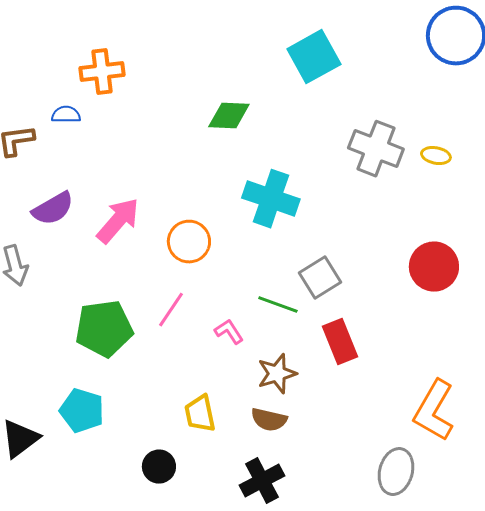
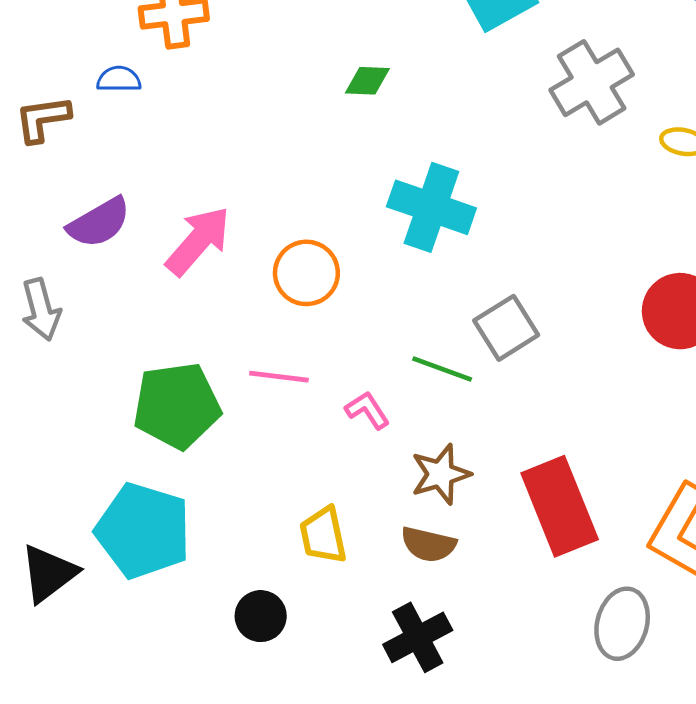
green diamond: (229, 116) -> (367, 81), size x0.7
gray cross: (376, 149) -> (592, 82), moved, turned 38
pink line: (171, 310) -> (279, 377), turned 63
red rectangle: (340, 342) -> (560, 506), moved, size x1.4
cyan pentagon: (82, 411) -> (143, 531), size x1.4

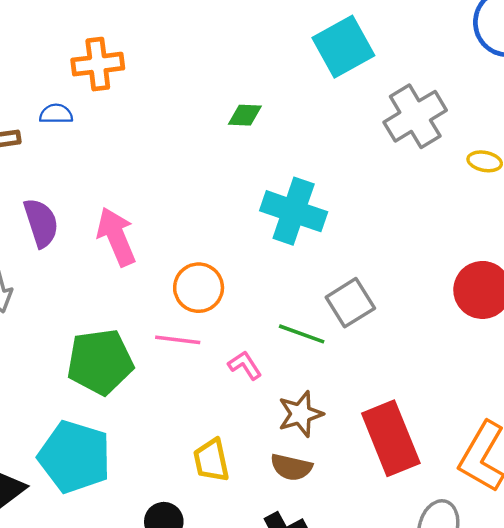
purple semicircle: (99, 223) -> (41, 223), turned -78
pink arrow: (198, 241) -> (116, 237), turned -64
orange circle: (306, 273) -> (199, 288), moved

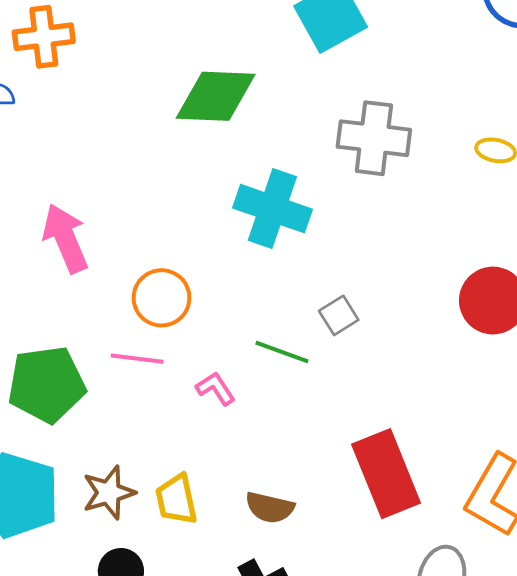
green diamond: (245, 115) -> (216, 96), size x2.0
gray cross: (415, 116) -> (374, 138), moved, turned 38
gray square: (350, 303) -> (339, 315), size x0.7
brown star: (300, 414) -> (109, 493), moved

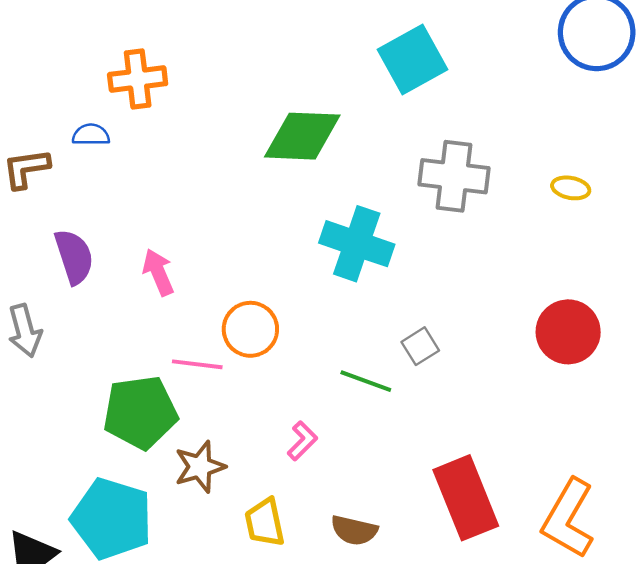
pink arrow: (65, 238) -> (158, 272), size x0.7
pink line: (137, 359) -> (197, 364), moved
pink L-shape: (216, 388) -> (302, 441), moved, turned 78
brown star: (109, 493) -> (200, 467), moved

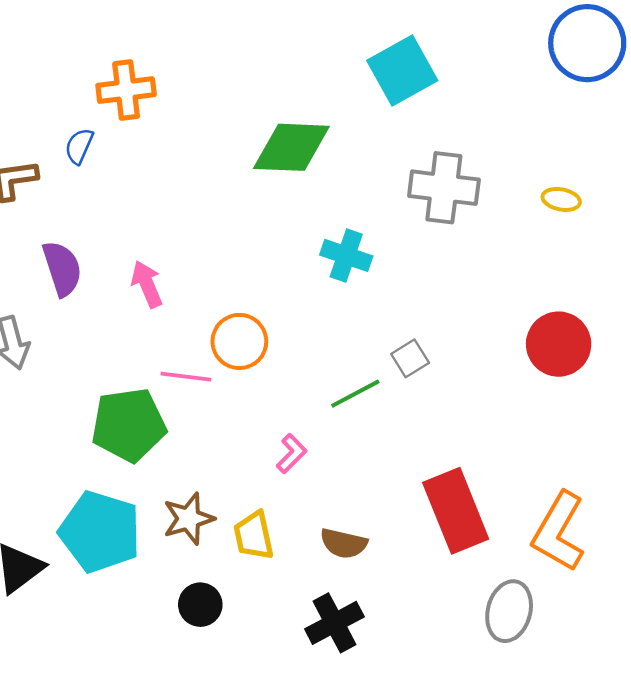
blue semicircle: (91, 135) -> (79, 146), turned -66
cyan cross: (357, 244) -> (346, 255), size x0.7
green line: (366, 381) -> (355, 394), turned -48
brown star: (200, 467) -> (189, 519), moved

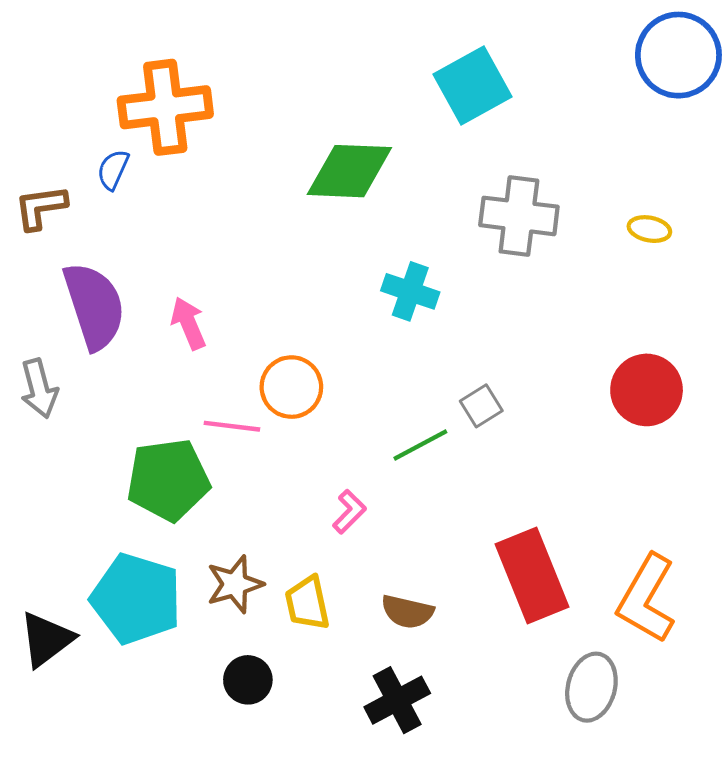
orange cross: (126, 90) -> (165, 107), size x1.4
purple semicircle: (62, 269) -> (94, 306), size x1.4

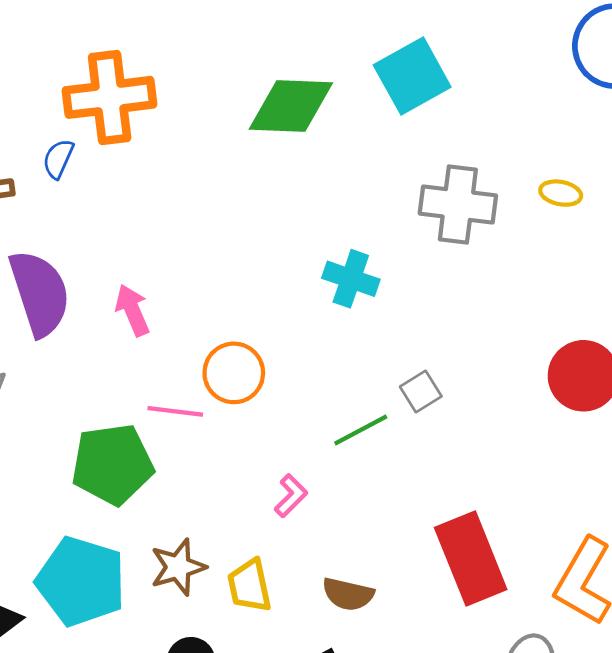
green diamond: (349, 171) -> (291, 106), moved
yellow ellipse: (649, 229) -> (561, 193), moved

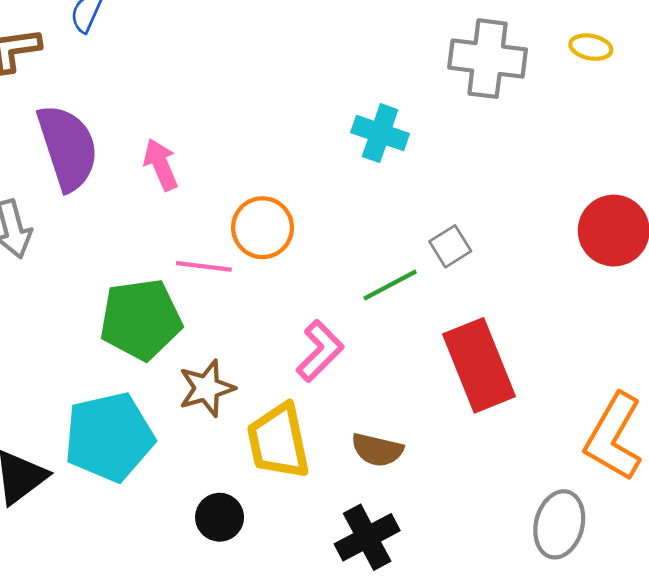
pink L-shape: (291, 496) -> (320, 351), size x1.4
red rectangle: (471, 559) -> (479, 365), moved
brown star: (178, 567) -> (207, 388), moved
cyan pentagon: (81, 581) -> (109, 437), turned -30
yellow trapezoid: (249, 586) -> (278, 441), size x1.4

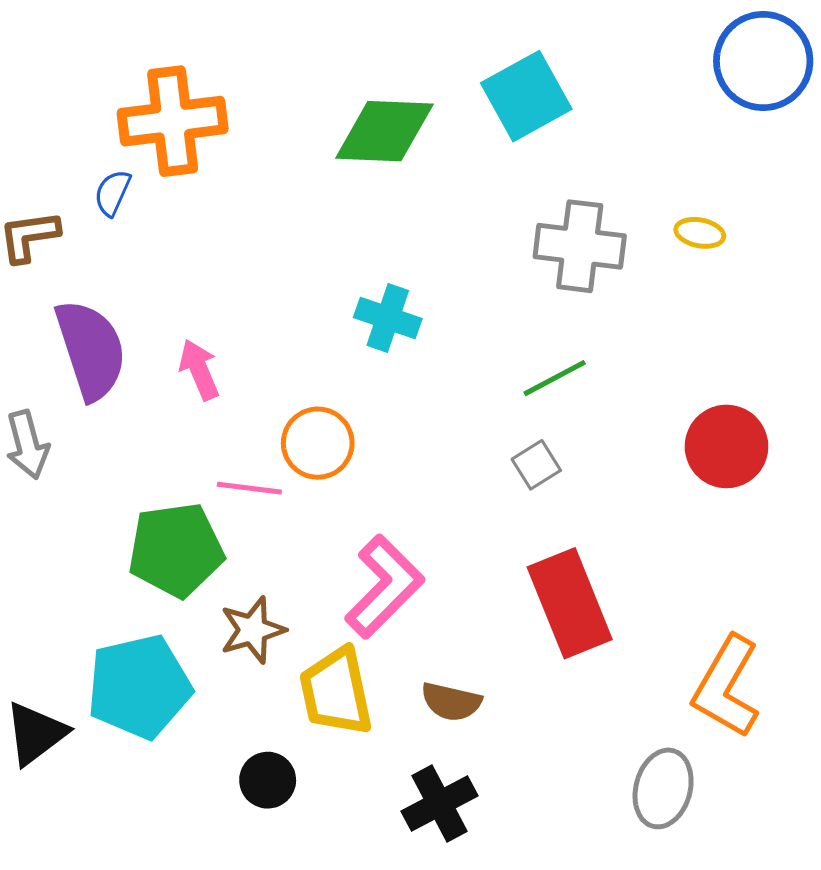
cyan cross: (380, 133) -> (388, 318), moved
green line: (390, 285) -> (555, 378), moved
pink L-shape: (320, 351) -> (384, 587), size x1.4

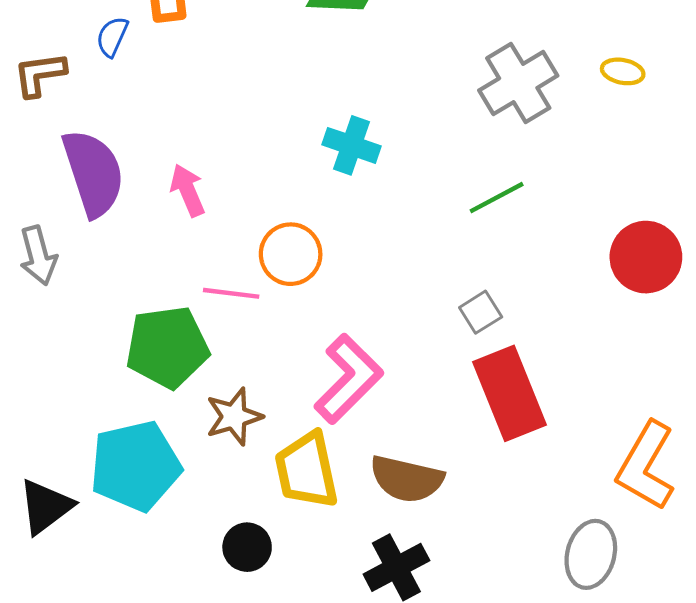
gray cross: (580, 246) -> (518, 83), turned -38
gray square: (536, 465) -> (481, 312), moved
brown semicircle: (451, 702) -> (407, 479), size x1.4

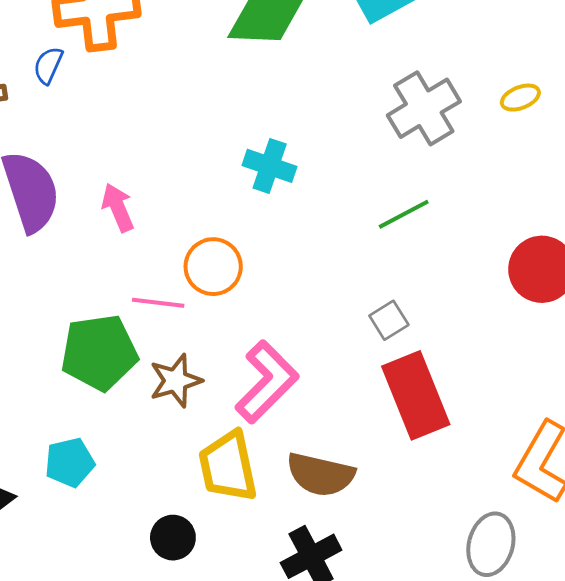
yellow ellipse: (623, 71) -> (520, 98), turned -33
brown star: (234, 417) -> (176, 381), moved
cyan pentagon: (135, 466) -> (70, 462), size x0.6

